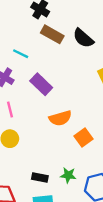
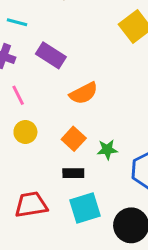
orange square: (84, 137) -> (74, 139), moved
green star: (68, 175) -> (107, 150), moved

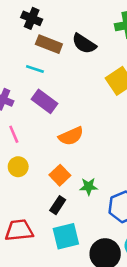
cyan line: (17, 22) -> (35, 69), moved
black rectangle: (73, 173) -> (58, 205), turned -60

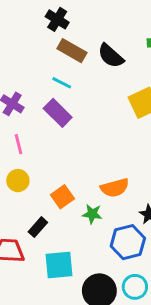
cyan line: (35, 69) -> (62, 83), moved
orange semicircle: (71, 136) -> (115, 188), moved
black rectangle: (58, 205) -> (38, 227), moved

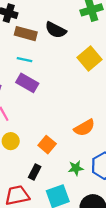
green star: (92, 214) -> (76, 168), moved

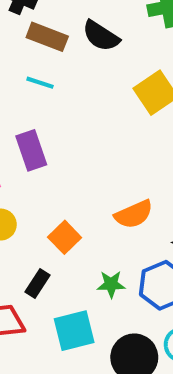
purple rectangle: (27, 83) -> (31, 150), moved, turned 35

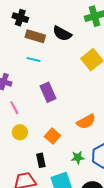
purple rectangle: (31, 150) -> (48, 92), moved
black rectangle: (38, 284) -> (41, 160), turned -40

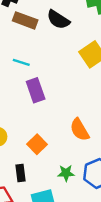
cyan line: (34, 60) -> (21, 62), moved
orange semicircle: (86, 122) -> (80, 130), turned 84

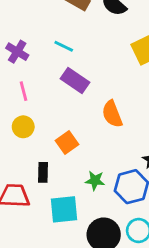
purple rectangle: (36, 90) -> (75, 81), turned -45
orange semicircle: (80, 130) -> (112, 114), moved

